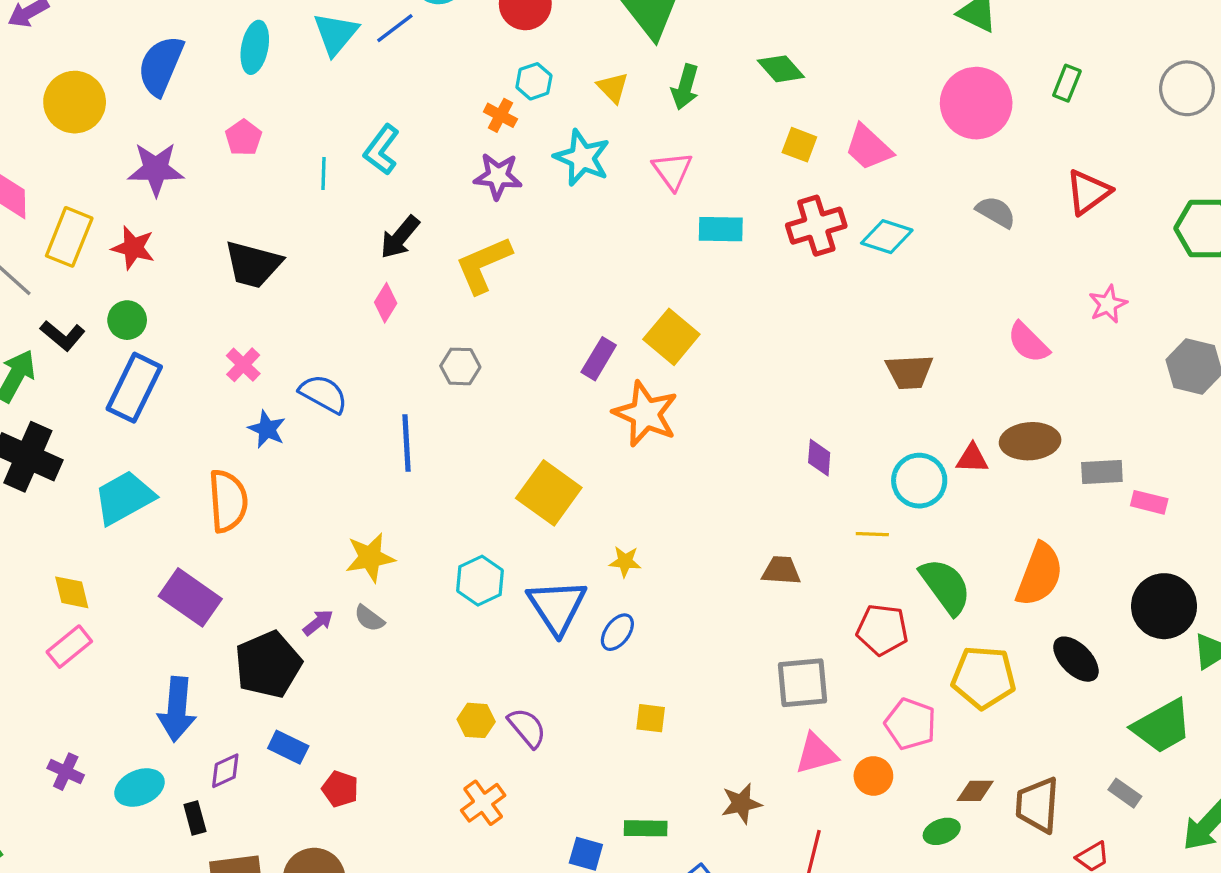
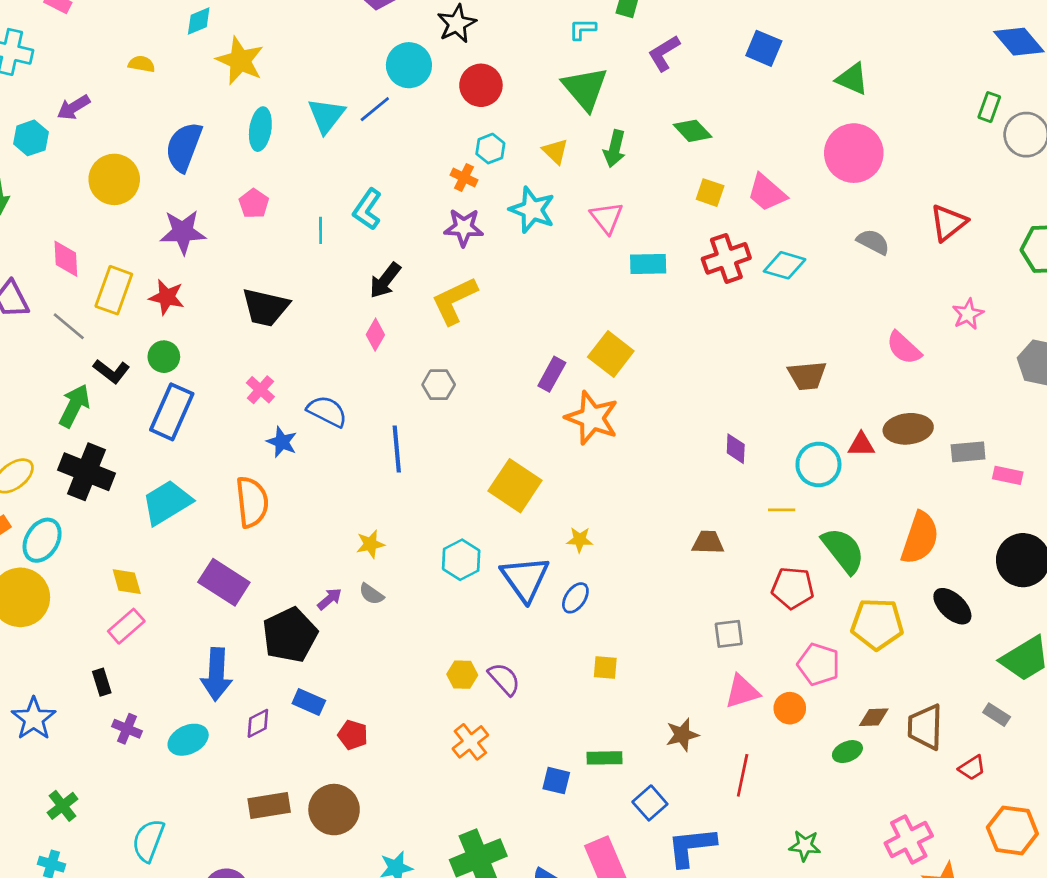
green rectangle: (1067, 83) -> (989, 107), moved
yellow star: (370, 558) -> (370, 544), size x0.7
gray square: (803, 683) -> (729, 634), size x0.7
black rectangle: (195, 818) -> (102, 682), moved

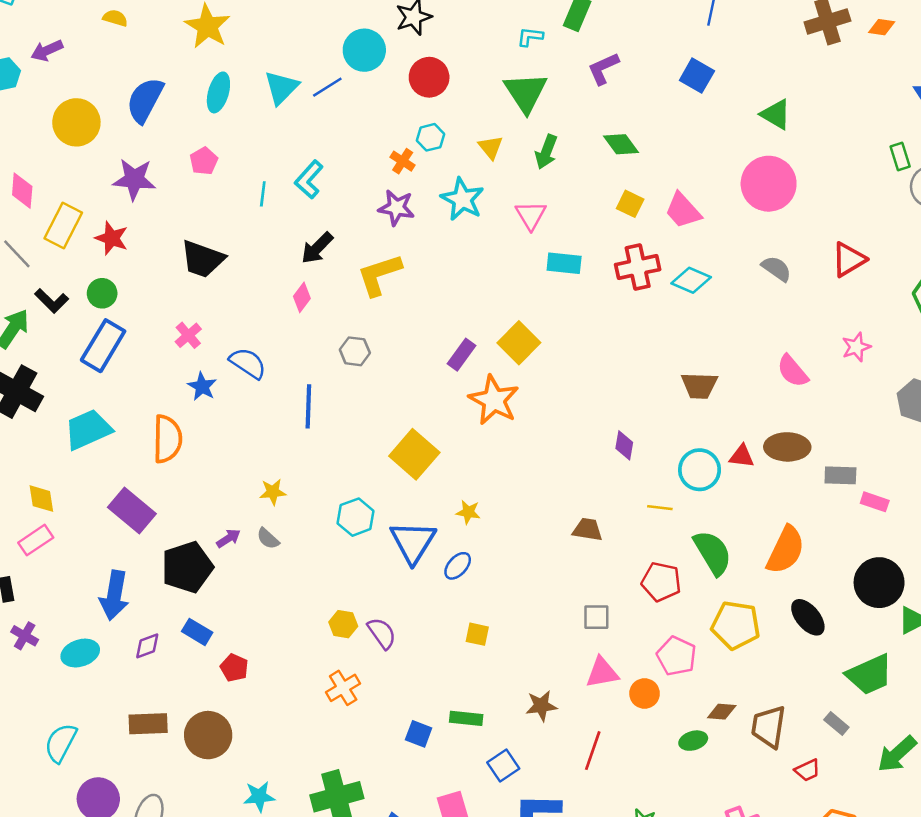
green rectangle: (989, 107) -> (900, 157), turned -44
cyan semicircle: (148, 840) -> (61, 743), moved

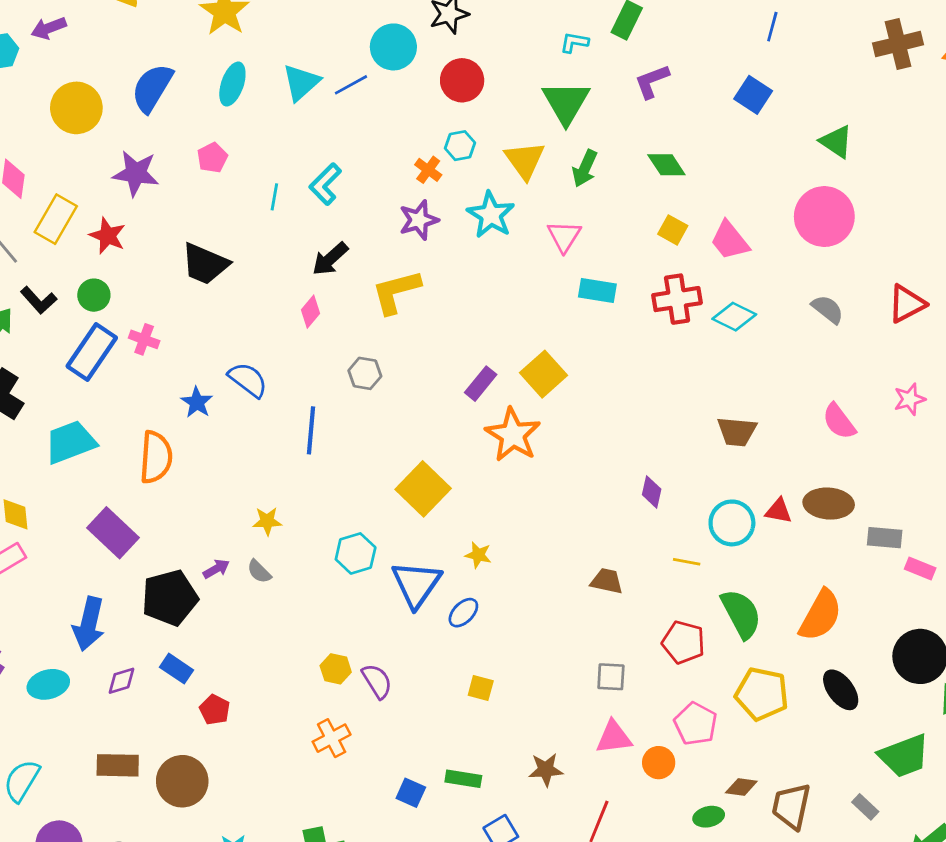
yellow triangle: (491, 147) -> (525, 160), size x1.5
purple star: (396, 208) -> (419, 220), turned -30
pink cross: (188, 335) -> (144, 339), moved, turned -32

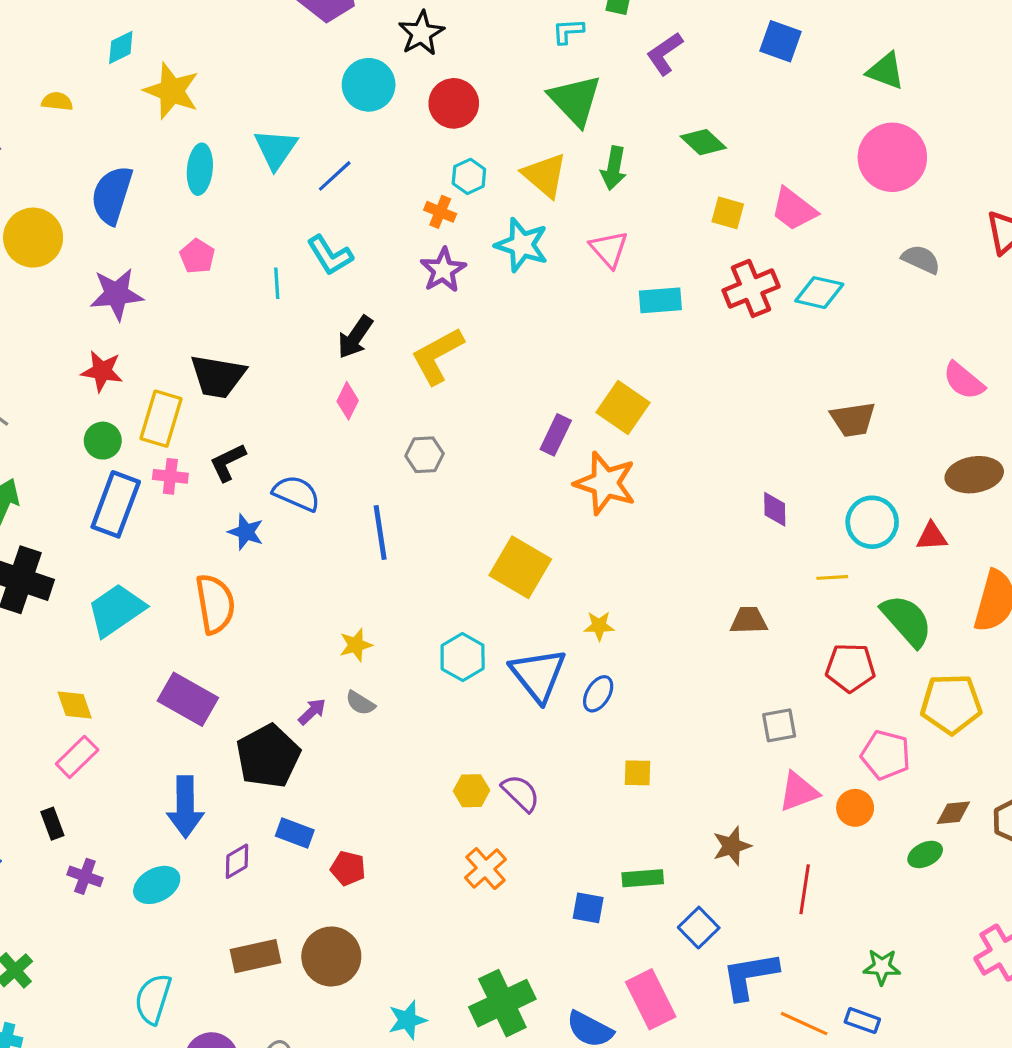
blue line: (351, 85) -> (335, 176), moved
cyan L-shape: (325, 184) -> (330, 255), turned -63
yellow rectangle: (56, 219) -> (161, 419), moved
black L-shape: (39, 300) -> (228, 462), moved, turned 120
red triangle: (779, 511) -> (932, 536), moved

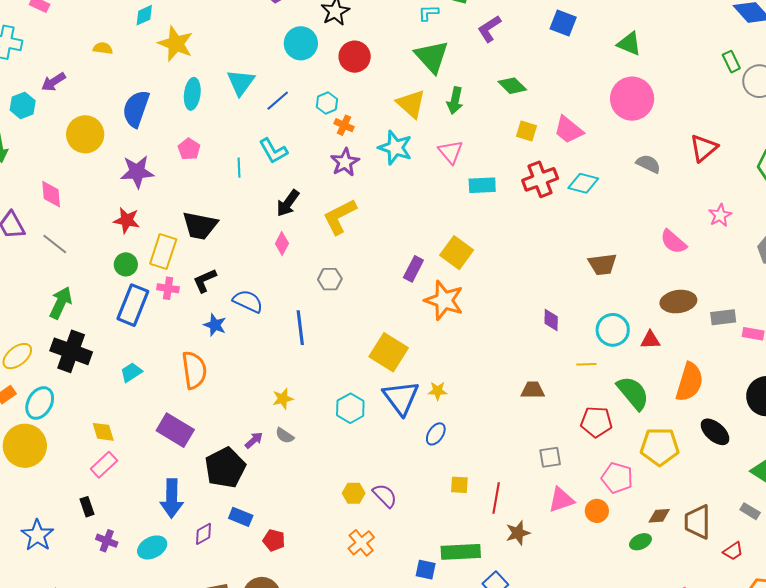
cyan hexagon: (469, 176) -> (327, 103), moved
cyan trapezoid: (116, 610) -> (131, 372), size x0.6
blue triangle: (538, 675) -> (401, 398), moved
green rectangle: (643, 878) -> (461, 552), size x1.5
red line: (805, 889) -> (496, 498), moved

